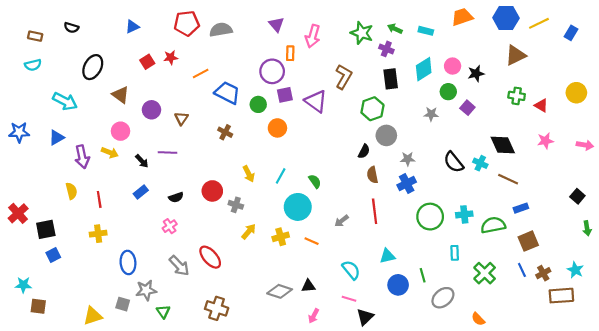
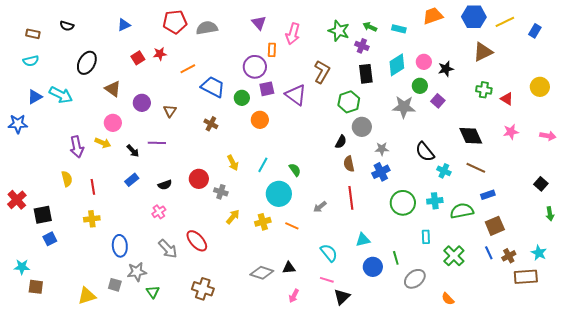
gray star: (431, 114) -> (404, 107), size x1.6
blue triangle: (56, 138) -> (35, 97), moved
cyan cross: (480, 163) -> (444, 171), moved

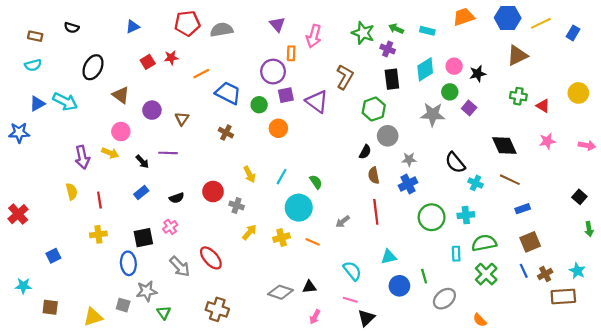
green semicircle: (462, 211) -> (484, 243), moved
black square: (43, 215) -> (143, 238), moved
brown square: (36, 287) -> (50, 307), moved

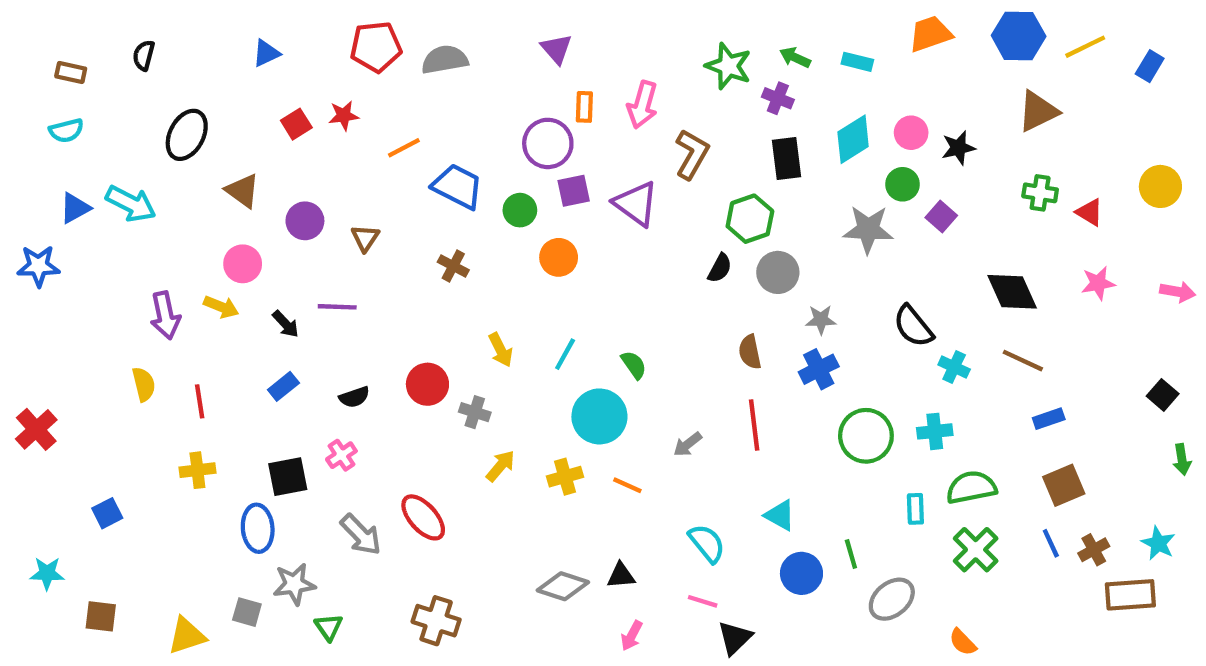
black semicircle: (72, 28) -> (144, 55), turned 88
pink arrow: (314, 36) -> (642, 105), moved
black semicircle: (365, 152) -> (720, 268), moved
cyan triangle: (389, 257) -> (780, 515), turned 42

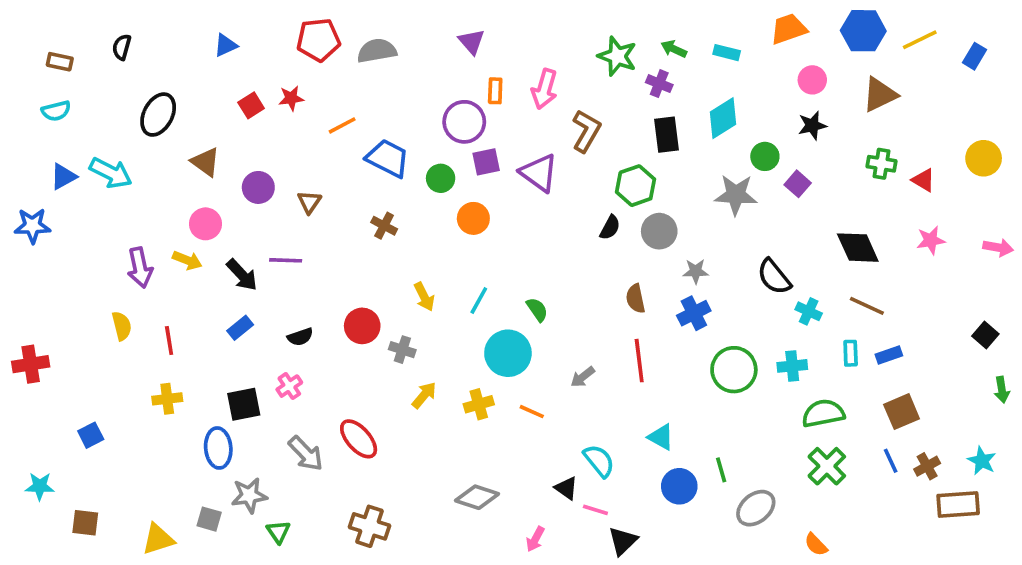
pink circle: (911, 133) -> (812, 80), moved
black arrow: (286, 324) -> (242, 275), size x1.4
red cross: (36, 429) -> (31, 364), turned 33
cyan rectangle: (915, 509) -> (851, 353), moved
black triangle: (621, 576) -> (566, 488), moved, turned 40

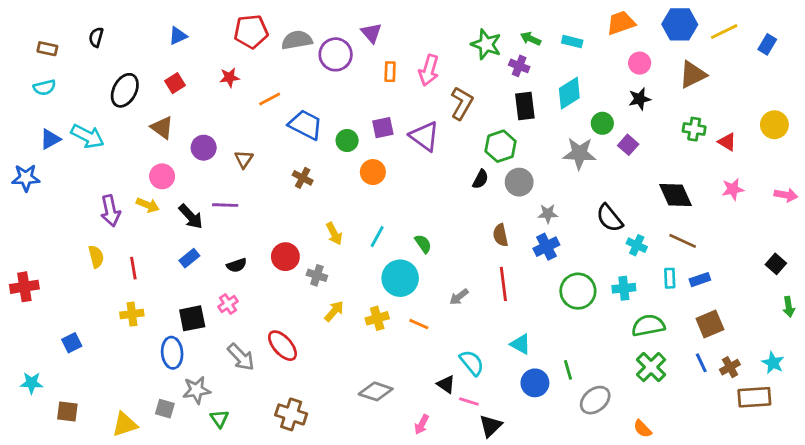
red square: (251, 105) -> (175, 83), moved
purple circle: (464, 122) -> (336, 54), moved

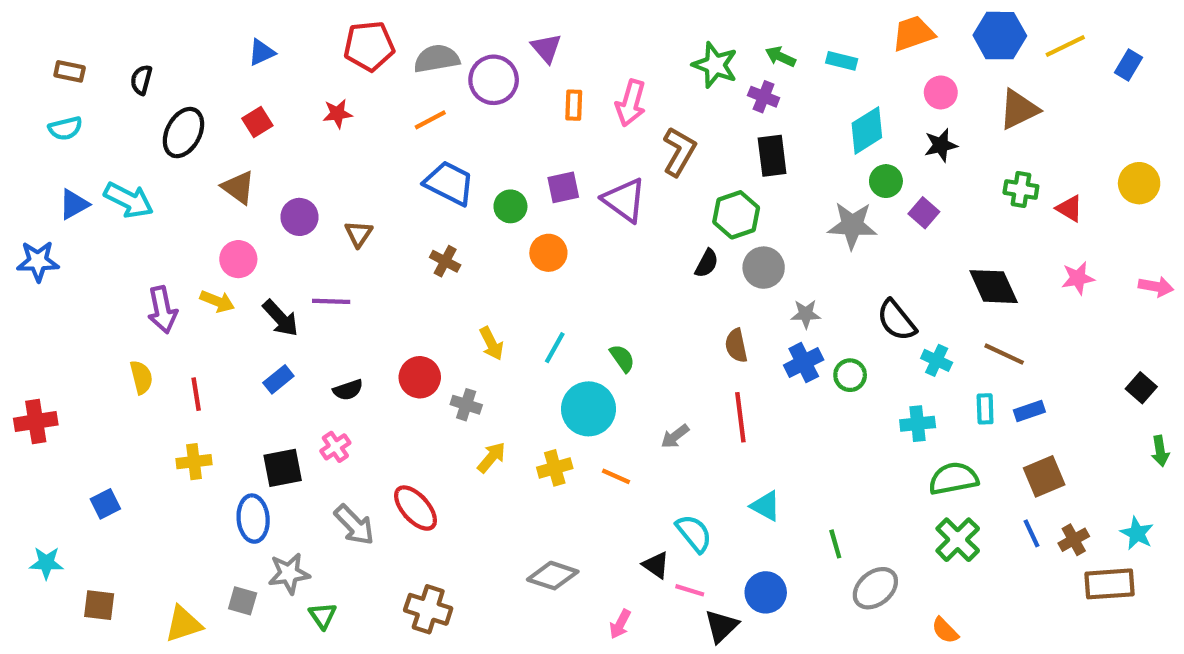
black semicircle: (96, 37) -> (141, 80), moved
cyan diamond: (569, 93) -> (867, 130), moved
orange line: (270, 99) -> (430, 120), moved
green circle: (578, 291) -> (850, 375), moved, size x0.6
blue circle: (535, 383) -> (766, 592), moved

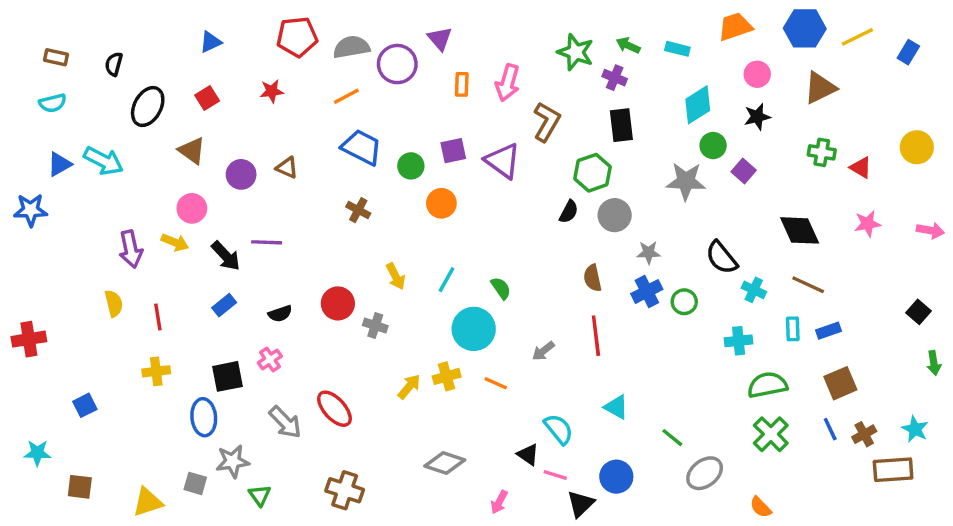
brown triangle: (359, 234) -> (287, 168), moved, turned -40
yellow arrow: (491, 457) -> (409, 387), moved
green line: (835, 544) -> (672, 438), turned -35

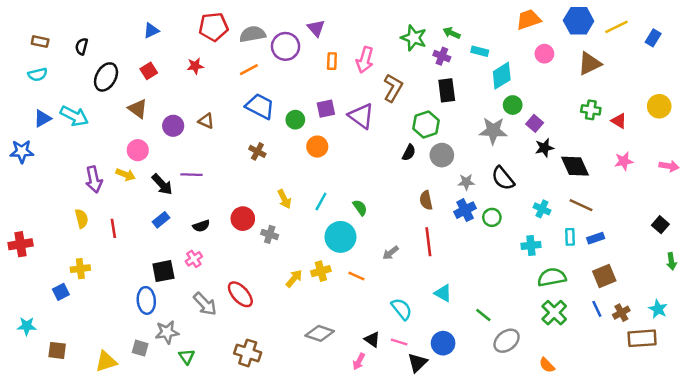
cyan rectangle: (677, 49) -> (480, 51), moved
black star: (757, 117) -> (544, 148), moved
black semicircle: (722, 258) -> (503, 178), moved
yellow cross: (156, 371) -> (80, 269), moved
black triangle: (528, 455) -> (372, 339), moved

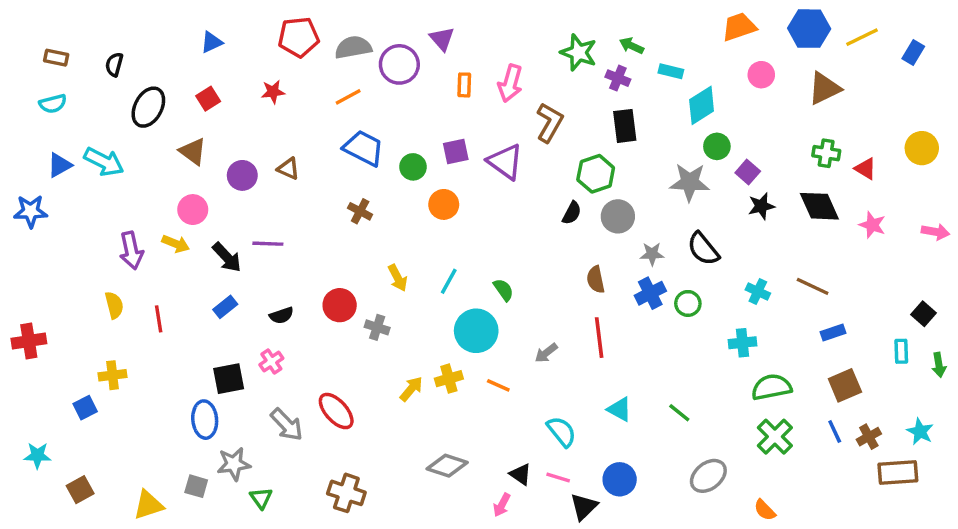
pink star: (624, 161) -> (872, 225), turned 30
black diamond: (575, 166) -> (819, 206), moved
cyan rectangle: (570, 237) -> (901, 351), moved
green line: (483, 315) -> (679, 413), moved
brown square: (57, 350) -> (80, 490), turned -36

